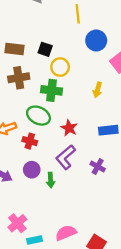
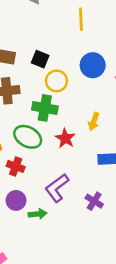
blue circle: (96, 41) -> (93, 65), moved
yellow arrow: (98, 90) -> (94, 121), moved
red star: (69, 128) -> (65, 138), moved
green arrow: (51, 180) -> (38, 214), turned -96

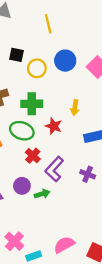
black square: (40, 59) -> (16, 55), moved
yellow circle: (56, 81) -> (37, 68), moved
red cross: (16, 166) -> (33, 156), moved, turned 32

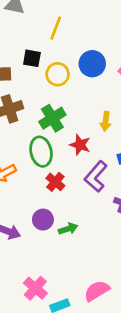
yellow line: (48, 24) -> (56, 28), moved, turned 36
green cross: (32, 104) -> (52, 118), turned -30
green ellipse: (22, 131) -> (41, 152), turned 60
purple L-shape: (54, 169) -> (96, 176), moved

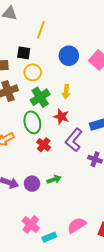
yellow circle: (58, 74) -> (33, 72), moved
yellow arrow: (106, 121) -> (66, 92), moved
purple circle: (43, 220) -> (32, 184), moved

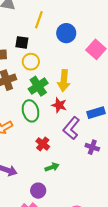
blue circle: (69, 56) -> (66, 33), moved
yellow arrow: (66, 92) -> (64, 81), size x1.5
red cross: (44, 145) -> (43, 144), moved
purple circle: (32, 184) -> (38, 191), moved

